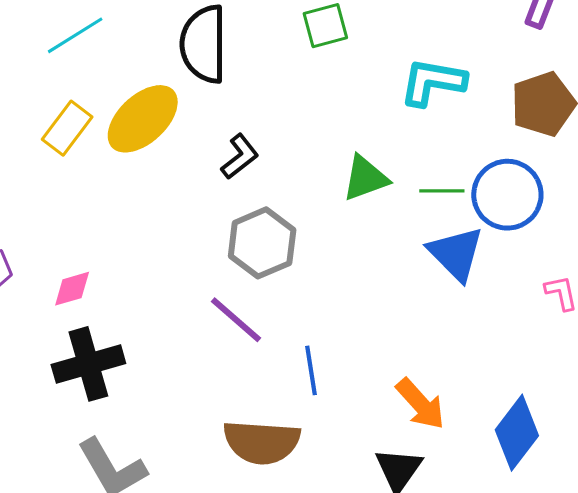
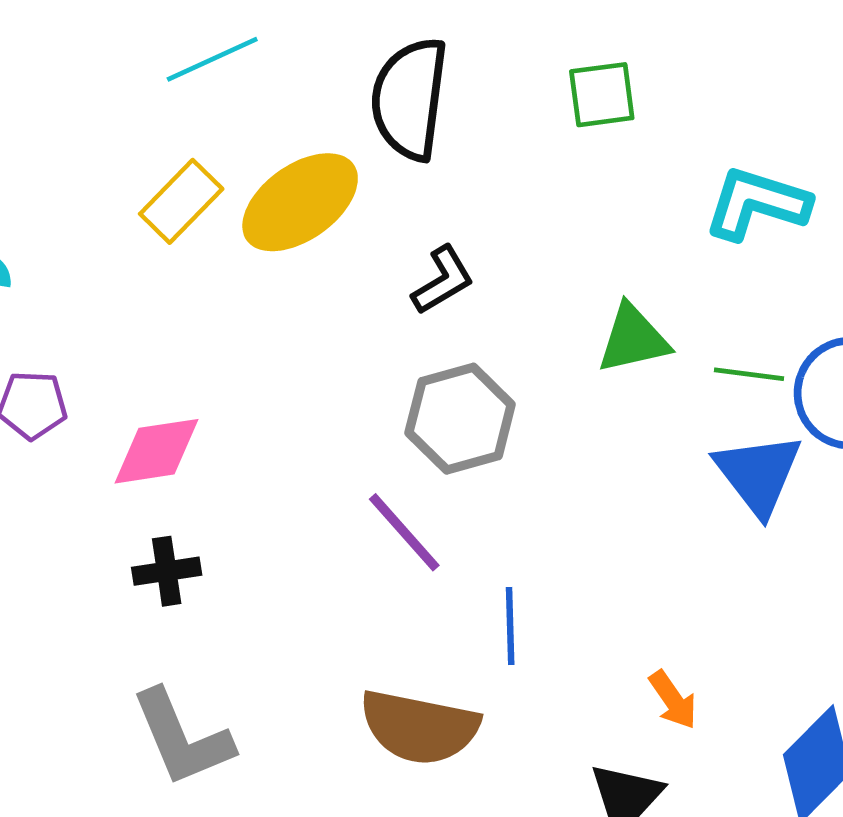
pink diamond: (72, 289) -> (157, 451), size x1.4
black cross: (88, 364) -> (167, 571), size x0.6
orange arrow: (420, 404) -> (673, 700), size x0.7

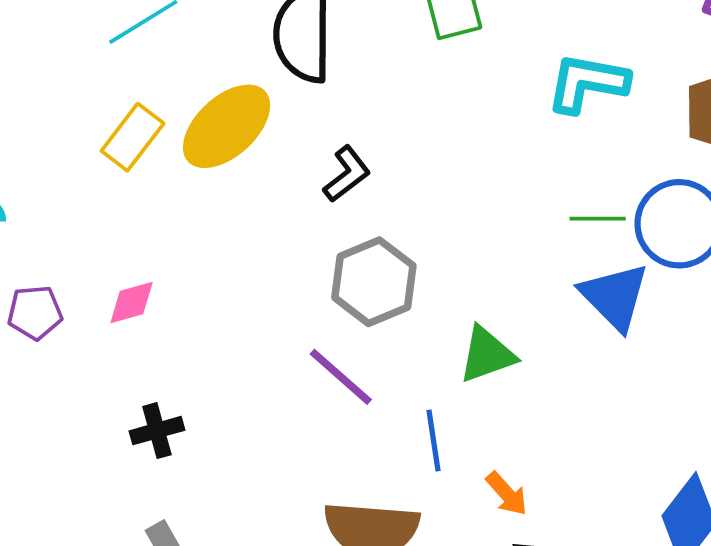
green triangle: (633, 339) -> (487, 355), moved
pink diamond: (157, 451) -> (132, 303), moved, size x0.7
orange arrow: (673, 700) -> (507, 494), moved

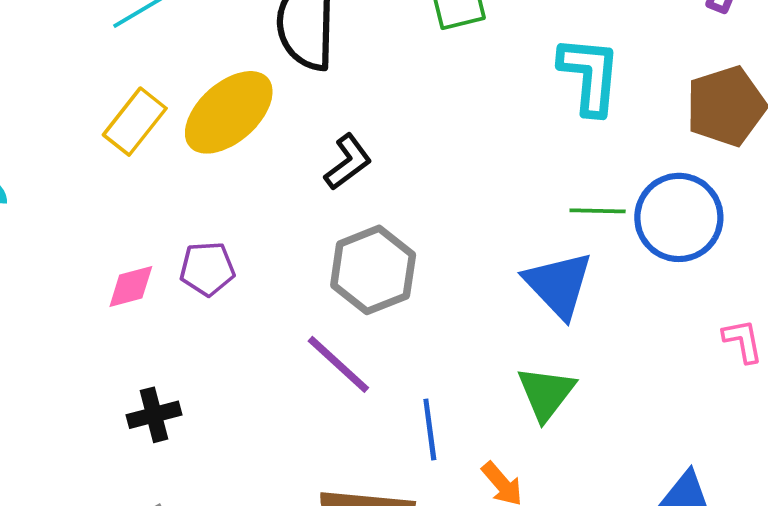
cyan L-shape: (587, 83) -> (590, 75), turned 84
blue triangle: (615, 296) -> (559, 285), moved
purple pentagon: (35, 313) -> (207, 269), moved
green triangle: (487, 355) -> (546, 393), moved, turned -34

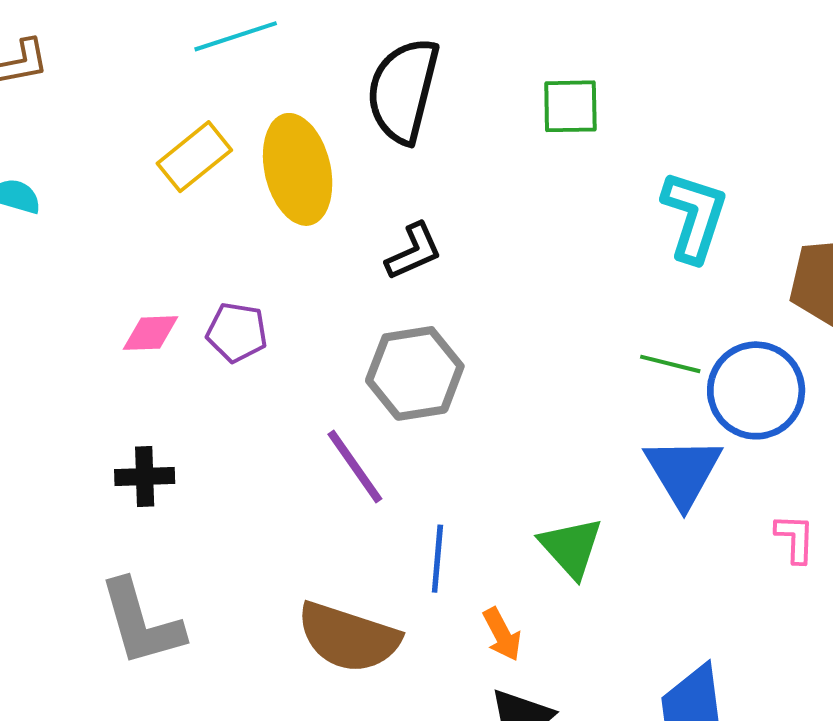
yellow ellipse: (229, 112) -> (298, 169), turned -74
blue triangle: (559, 285) -> (683, 472), moved
green triangle: (546, 393) -> (571, 547), turned -32

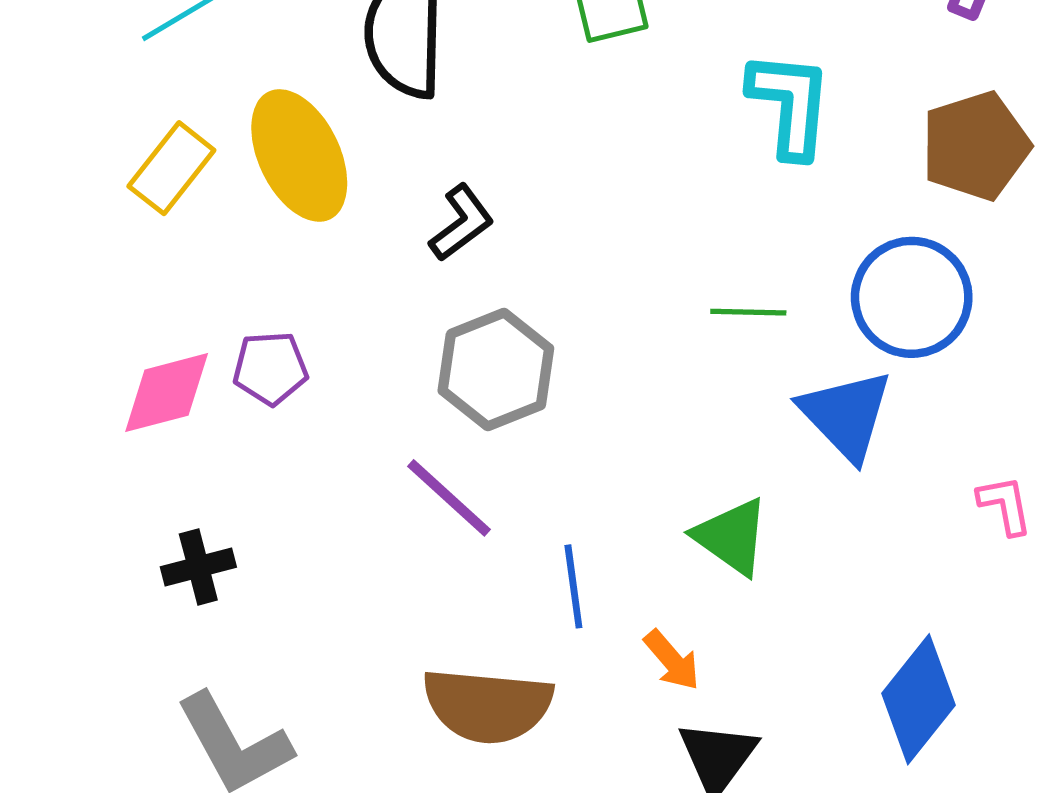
pink diamond: (151, 333) -> (167, 393), size x1.4
green line: (670, 364) -> (748, 312), moved
pink L-shape: (795, 538) -> (1005, 505), moved

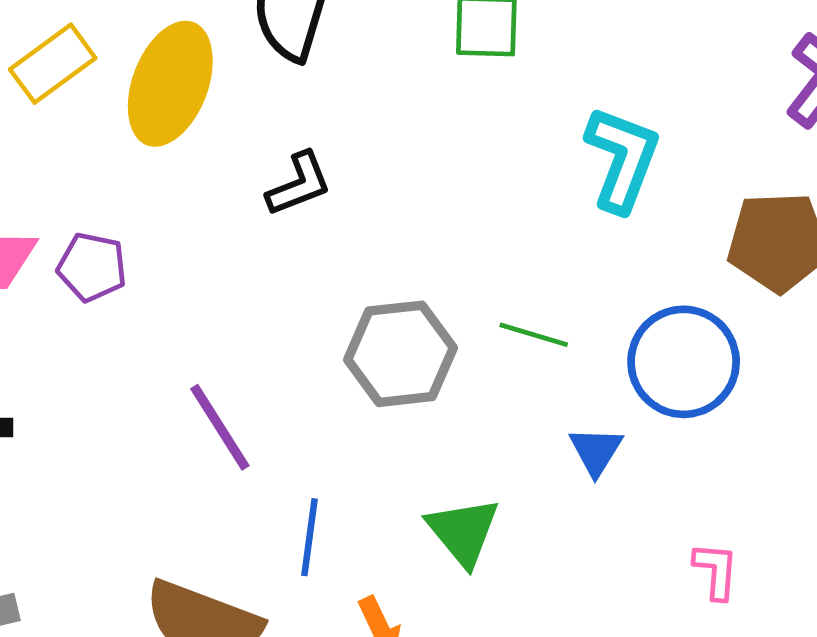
yellow ellipse: (299, 155) -> (170, 84), turned 31
gray hexagon: (496, 370) -> (400, 354), moved
blue triangle: (846, 415) -> (596, 451), size x0.6

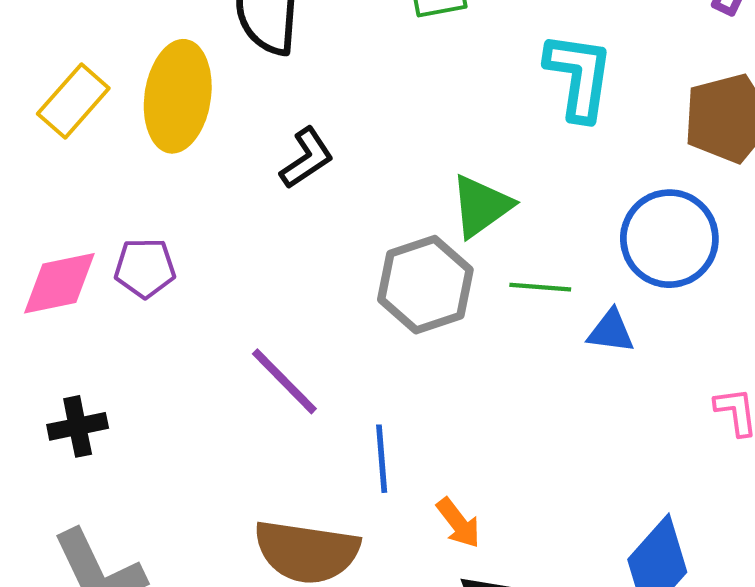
green line: (534, 335) -> (540, 287), moved
blue triangle: (596, 451) -> (611, 331), turned -42
green triangle: (463, 532) -> (481, 206), moved, turned 46

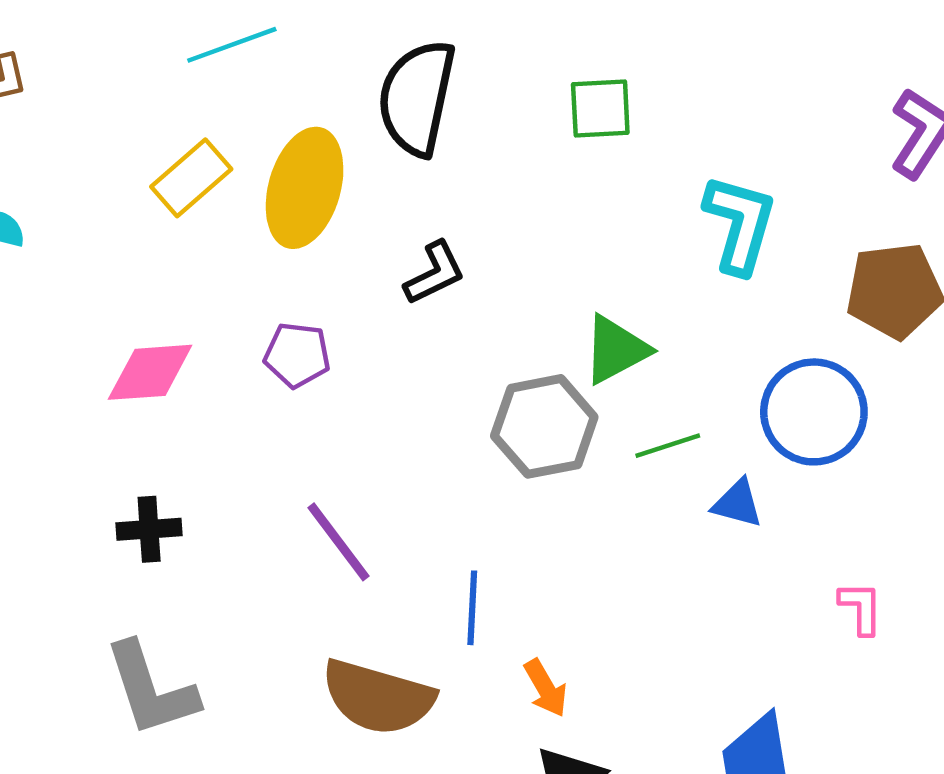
purple pentagon: (145, 268) -> (297, 355), moved
green line: (540, 287) -> (668, 446), turned -30
purple line: (284, 381) -> (338, 542), moved

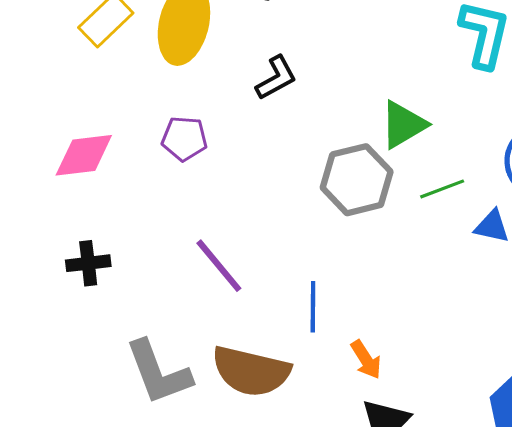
gray L-shape: (151, 689) -> (158, 372), moved

